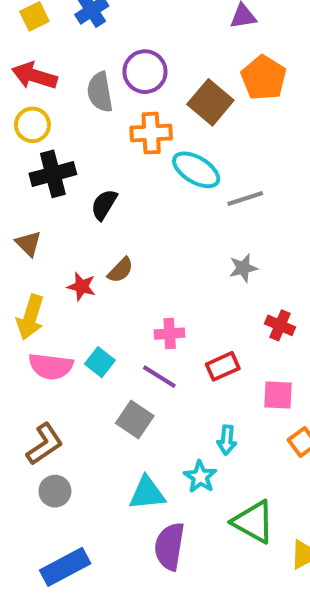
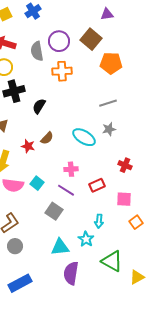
orange pentagon: (264, 78) -> (111, 63), moved, turned -30
brown square: (210, 102) -> (91, 39), moved
cyan ellipse: (196, 170) -> (84, 137), moved
gray star: (243, 268) -> (109, 129), moved

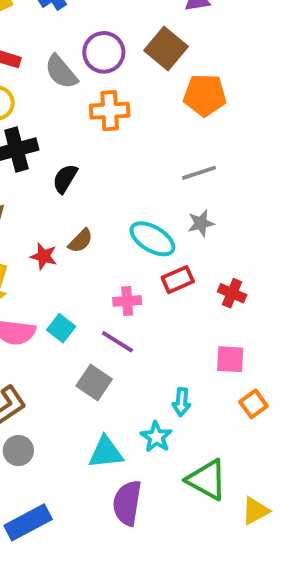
gray semicircle: (37, 51) -> (61, 72), turned -30
red rectangle: (97, 185) -> (178, 280), moved

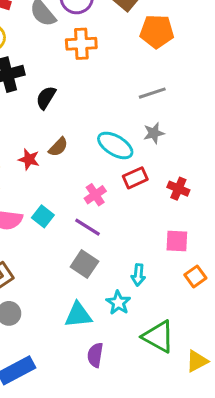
pink cross: (127, 301) -> (95, 195), turned -30
gray square: (94, 383) -> (84, 264), moved
purple semicircle: (127, 503) -> (95, 355), size x0.7

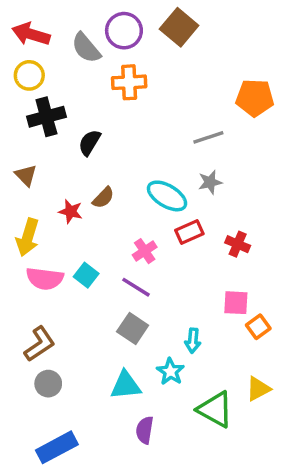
orange pentagon: (157, 31) -> (255, 98), moved
orange square: (195, 276) -> (258, 327), moved
yellow triangle: (197, 361) -> (258, 389), moved

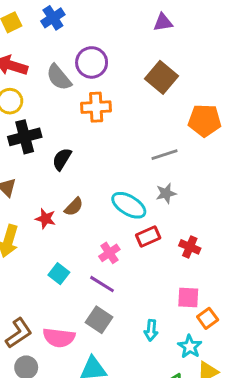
brown square: (179, 27) -> (162, 77), moved
pink semicircle: (45, 279) -> (59, 338), moved
cyan star: (170, 372) -> (190, 347), moved

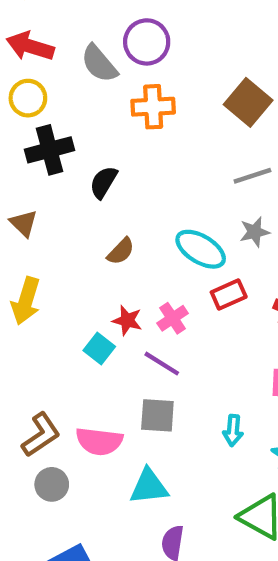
brown square: (162, 77) -> (248, 102), moved
red star: (45, 219) -> (127, 320), moved
gray square: (99, 320) -> (157, 415), turned -30

